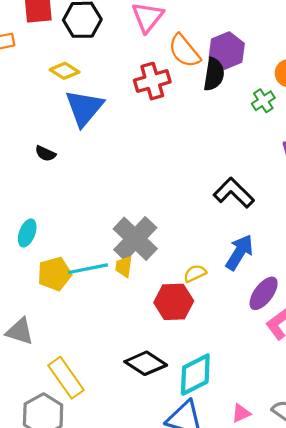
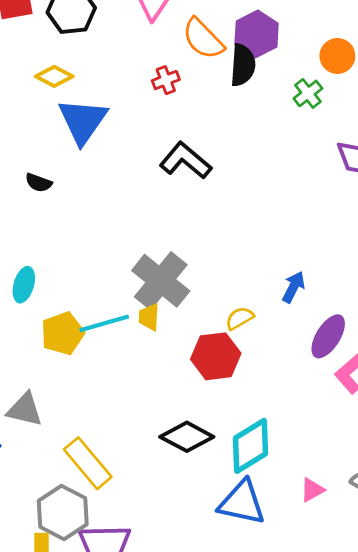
red cross: (152, 81) -> (166, 80), size x0.6
black L-shape: (234, 193) -> (185, 161), moved
blue arrow: (239, 252) -> (293, 287), size x0.7

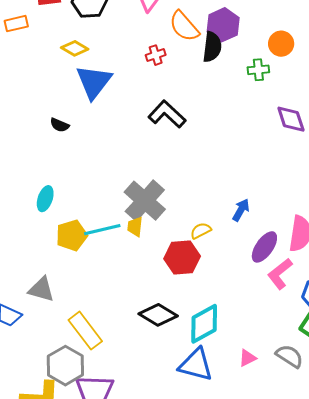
green cross: (308, 93) -> (258, 70), turned 30

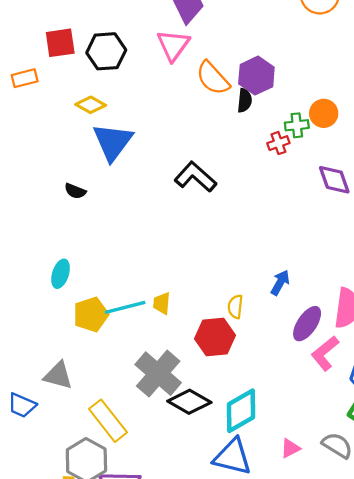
orange circle: (281, 44) -> (324, 113), moved
black semicircle: (212, 47) -> (245, 101), size x0.7
red cross: (156, 55) -> (278, 143), moved
gray cross: (145, 201) -> (158, 374), moved
yellow semicircle: (201, 231) -> (235, 307), turned -55

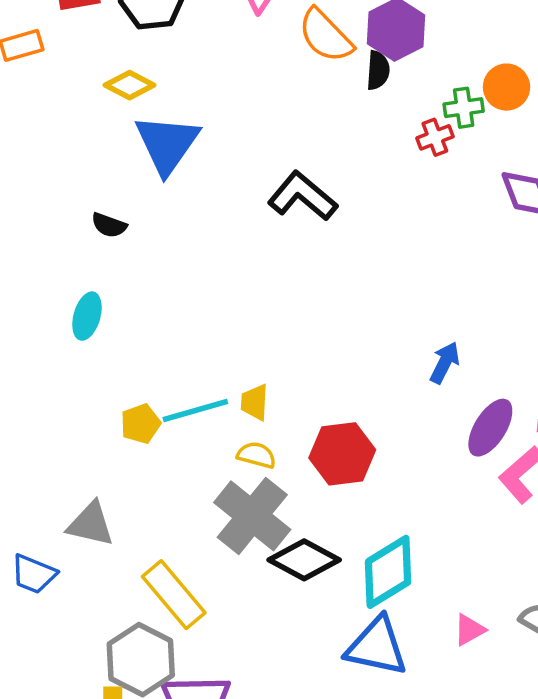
cyan ellipse: (61, 274) -> (87, 316), moved
yellow semicircle: (235, 307) -> (256, 455), moved, turned 100
yellow pentagon: (91, 314) -> (141, 424), size x0.7

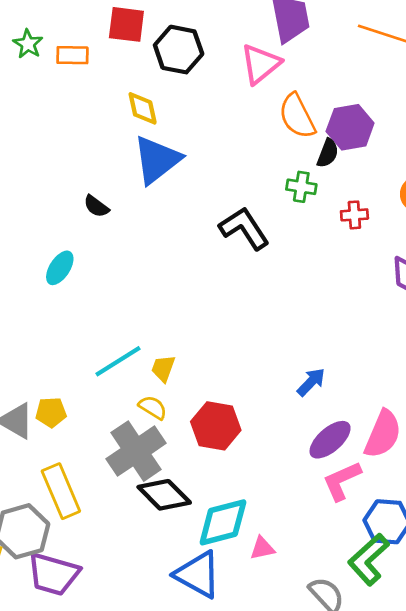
yellow diamond: (130, 85) -> (143, 108), turned 33
green cross: (464, 108) -> (301, 187), moved
cyan line: (195, 411) -> (118, 361), turned -33
yellow pentagon: (141, 424) -> (51, 412), moved
pink triangle: (469, 630) -> (262, 548), moved

